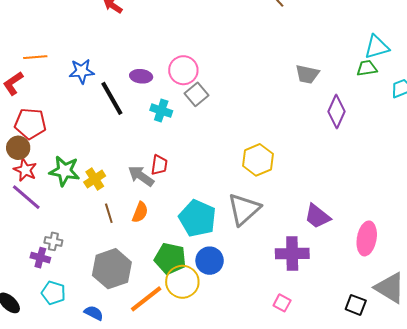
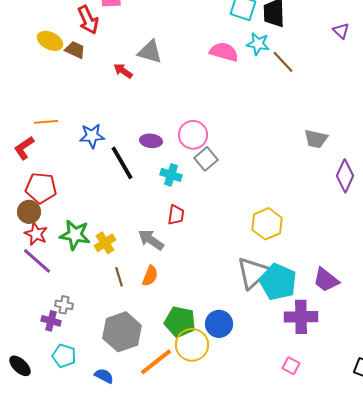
red trapezoid: (159, 165) -> (176, 215), moved
cyan pentagon: (197, 218) -> (278, 282), moved

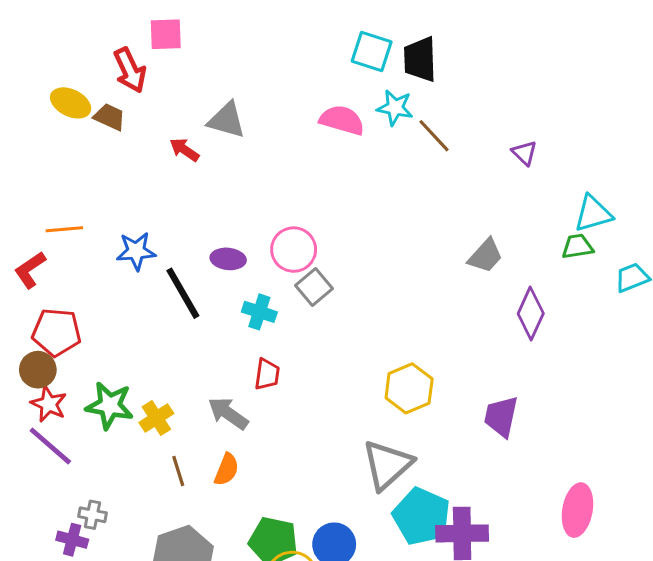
purple triangle: (341, 31) -> (524, 153), moved
gray trapezoid: (316, 139) -> (485, 256), turned -60
purple trapezoid: (326, 280) -> (501, 416), moved, turned 64
cyan pentagon: (278, 282) -> (422, 516), moved

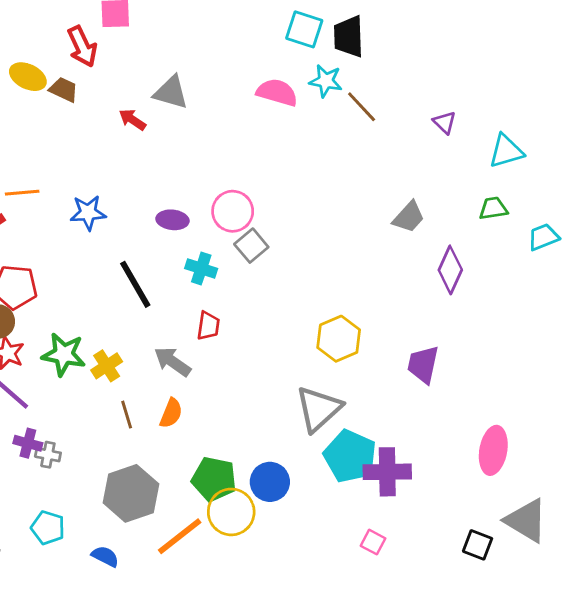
cyan triangle: (593, 214) -> (506, 151), moved
black line: (183, 293) -> (135, 284), moved
purple cross: (72, 540) -> (28, 443), moved

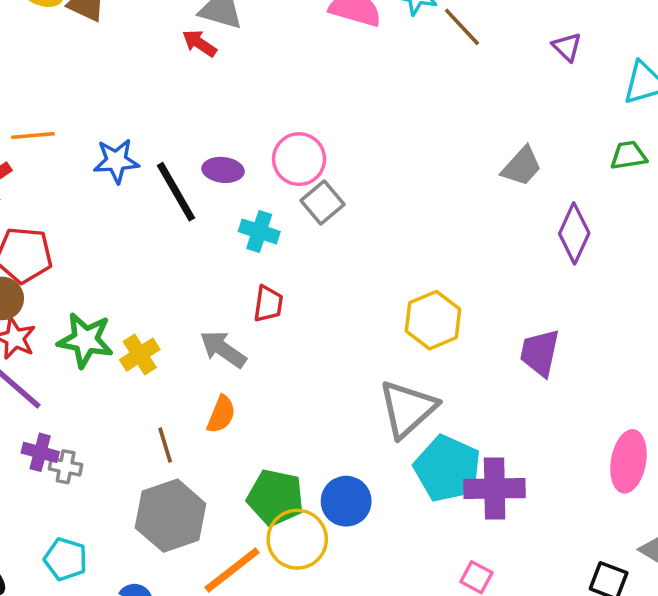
red arrow: (132, 120) -> (199, 43), moved
black line: (135, 284) -> (176, 192), moved
brown line: (127, 415) -> (165, 445), moved

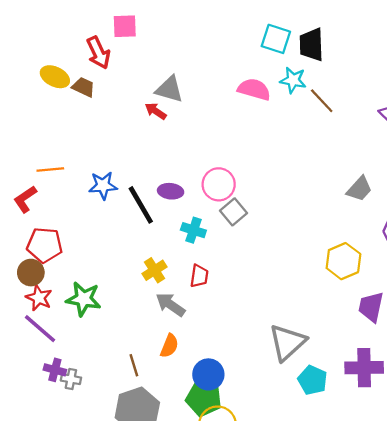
yellow hexagon: (433, 320) -> (343, 261), moved
yellow cross: (140, 355) -> (155, 270), moved
cyan pentagon: (447, 469) -> (313, 380), size x0.7
purple cross: (495, 489) -> (364, 368), moved
blue circle: (346, 501) -> (208, 374), moved

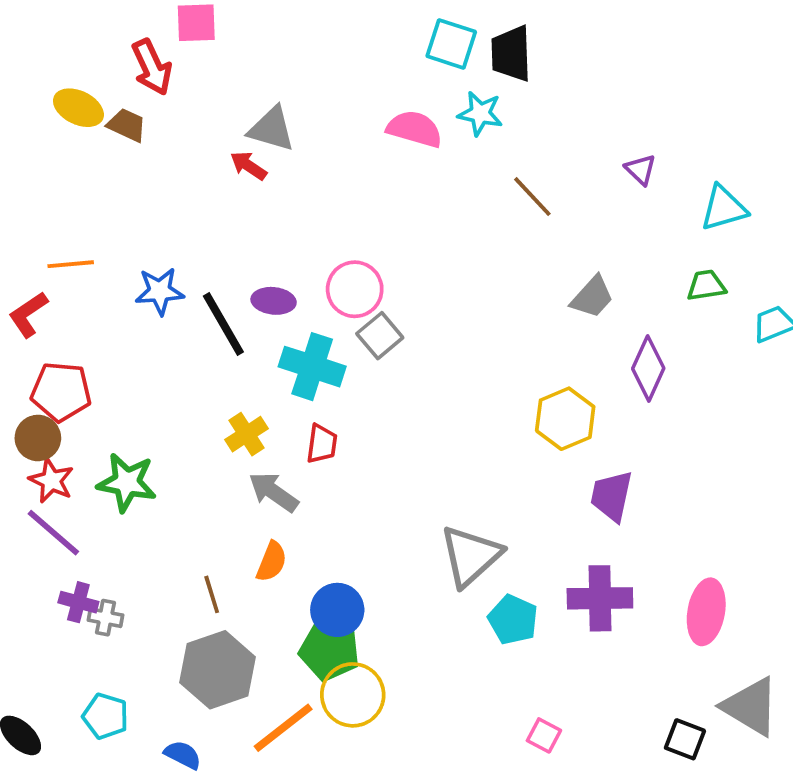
brown line: (322, 101) -> (532, 197), moved
cyan cross: (193, 230) -> (312, 367), size x1.5

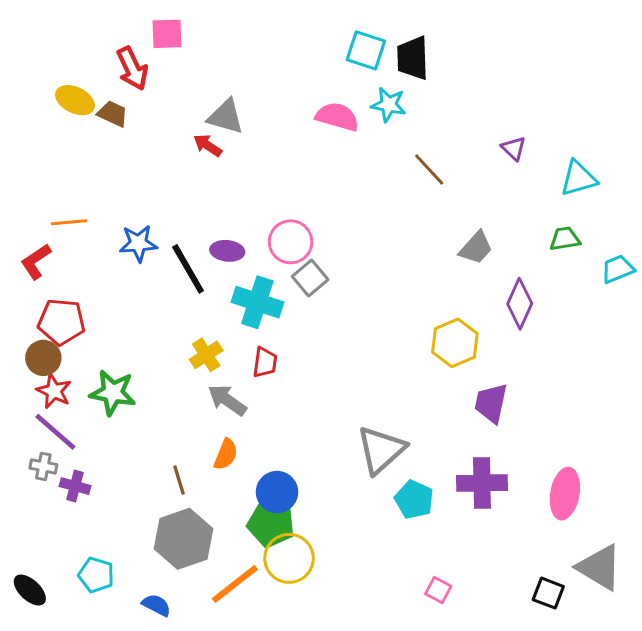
gray cross: (106, 618) -> (43, 466), moved

